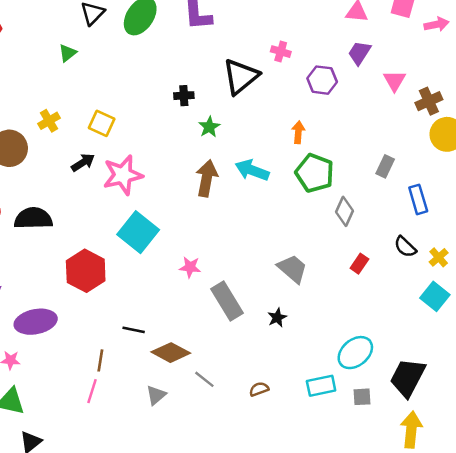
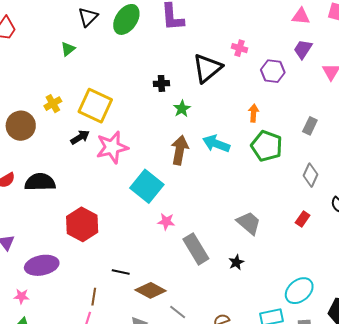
yellow square: (102, 123) -> (95, 106), size x1.6
gray rectangle: (385, 166) -> (310, 126), moved
gray diamond: (344, 211) -> (311, 175), moved
cyan square: (138, 232) -> (147, 186), moved

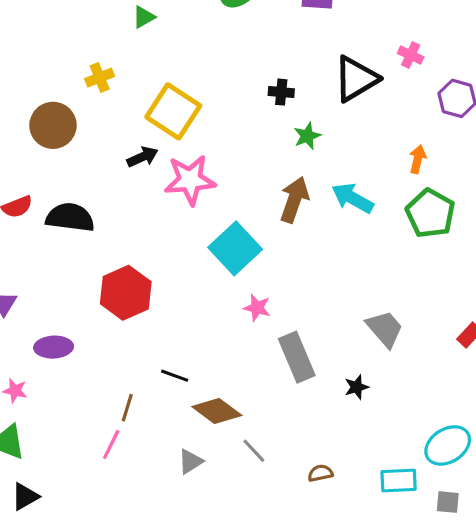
yellow cross: (53, 104) -> (100, 78), moved
purple ellipse: (42, 265) -> (54, 347), size x0.7

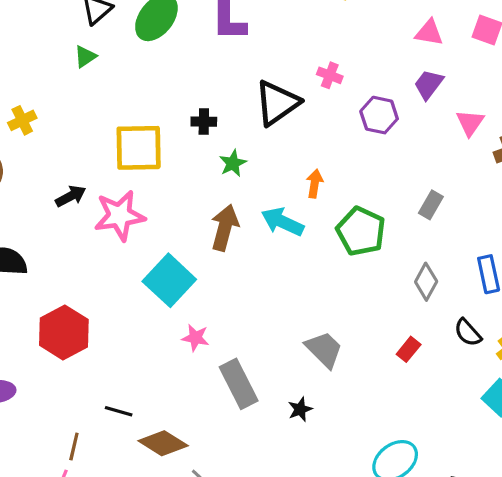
green triangle: (144, 17) -> (85, 57), moved
yellow square: (173, 111) -> (139, 148), moved, turned -30
orange arrow: (418, 159) -> (315, 184), moved

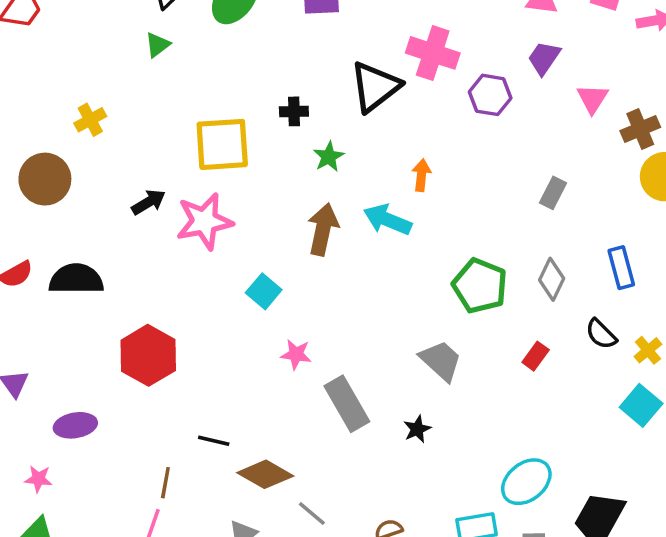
pink cross: (330, 75) -> (433, 53), size x1.8
green pentagon: (361, 231) -> (480, 286), moved
cyan square: (169, 280) -> (264, 291), size x0.6

